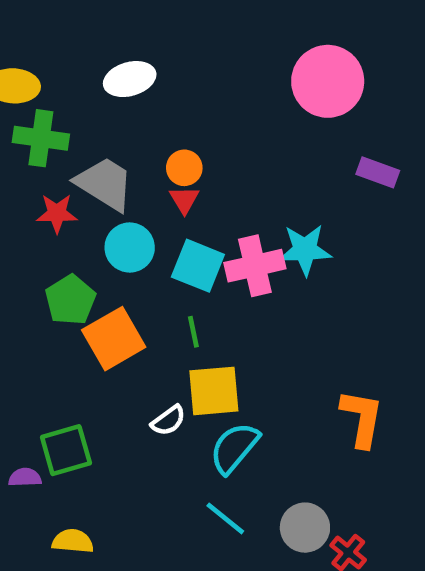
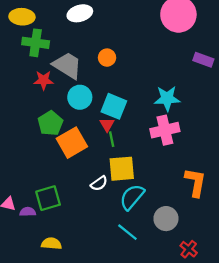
red triangle: (184, 200) -> (107, 124), moved
pink cross: (255, 266) -> (165, 130), moved
gray circle: (305, 528) -> (166, 219), moved

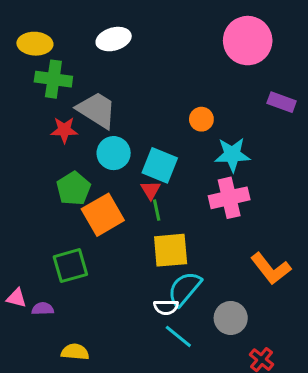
orange circle: (107, 58) -> (201, 119), moved
orange L-shape: (195, 182) -> (271, 269), turned 132
white semicircle: (99, 183) -> (166, 307), moved, turned 36
green square: (48, 198) -> (70, 266), moved

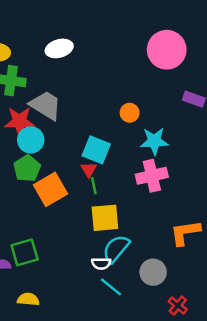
red star: (64, 130) -> (20, 121), size x1.4
cyan circle: (114, 153) -> (31, 140), moved
green square: (70, 266) -> (25, 252), moved
orange L-shape: (271, 269) -> (185, 233), turned 120

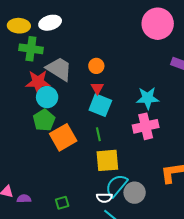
white ellipse: (59, 48) -> (50, 23), moved
orange circle: (130, 113) -> (96, 66), moved
red triangle: (89, 170) -> (97, 88), moved
green square: (25, 252) -> (62, 203), moved, size x0.6
gray circle: (153, 272) -> (135, 193), moved

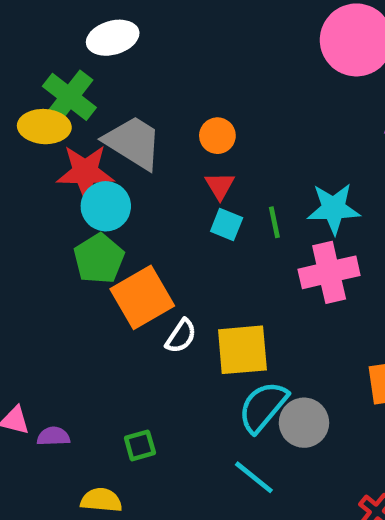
yellow ellipse: (19, 26) -> (44, 127), moved
green cross: (31, 49) -> (69, 97), turned 30
cyan square: (100, 105) -> (227, 224), size x0.6
green line: (98, 134) -> (274, 222), moved
white semicircle: (104, 198) -> (181, 336), moved, turned -56

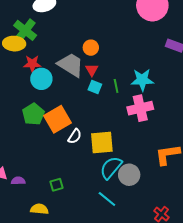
gray trapezoid: (133, 142) -> (71, 65), moved
red star: (85, 172) -> (32, 64), size x0.7
green pentagon: (99, 259) -> (33, 114), moved

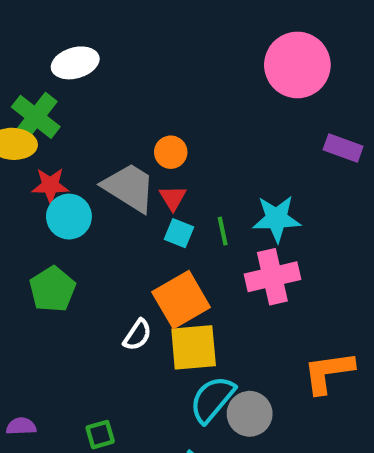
orange square: (58, 119) -> (181, 300), moved

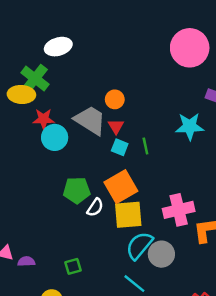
cyan star: (277, 219) -> (190, 126), moved
pink cross: (272, 277) -> (179, 210), moved
green pentagon: (52, 289) -> (77, 190), moved, turned 30

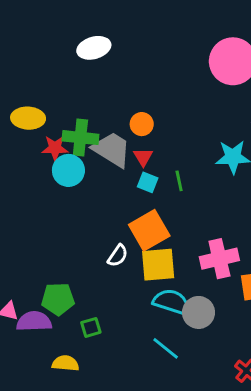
white ellipse: (58, 47) -> (94, 48), moved
green cross: (35, 79) -> (80, 138), moved, turned -32
green pentagon: (77, 190) -> (58, 299), moved
cyan semicircle: (139, 245) -> (172, 302), turned 68
purple semicircle: (26, 261) -> (34, 321), size x1.6

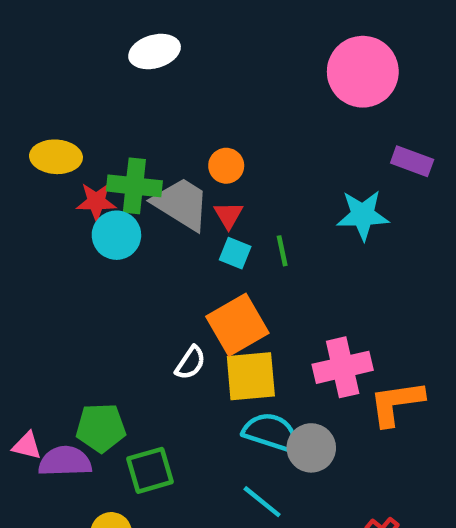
green square: (91, 327) -> (150, 470), size x1.5

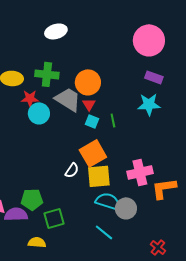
purple rectangle: (412, 161) -> (154, 77), moved
orange circle: (226, 166) -> (88, 82), size x1.6
green cross: (134, 186) -> (47, 74), moved

